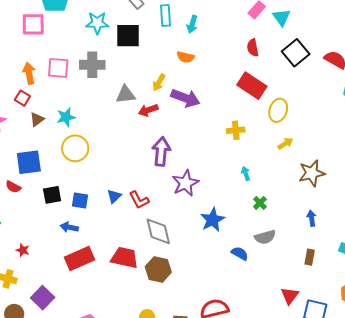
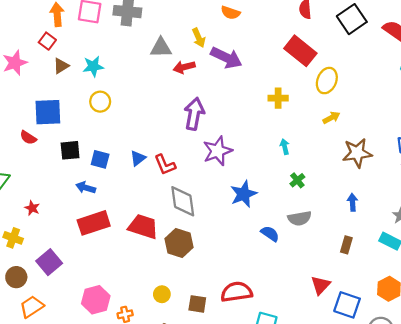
yellow arrow: (159, 82) -> (199, 38), turned -60
yellow circle: (75, 148) -> (100, 102), size x0.7

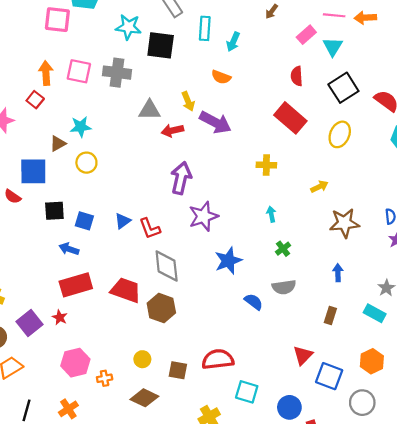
brown triangle: (61, 66) -> (58, 144), moved
yellow ellipse: (327, 81) -> (340, 134), moved
red star: (32, 208) -> (60, 317), moved

